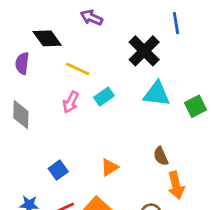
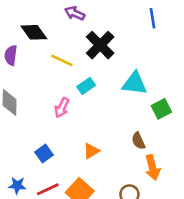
black cross: (144, 51) -> (100, 45), moved
pink arrow: (71, 102) -> (62, 108), moved
green square: (195, 106) -> (161, 109), moved

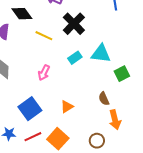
cyan rectangle: (86, 86) -> (75, 58), moved
blue square: (44, 154) -> (30, 109), size x1.6

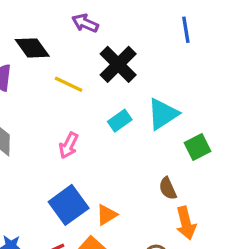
cyan triangle: (101, 54) -> (163, 114), turned -40
orange triangle: (67, 107) -> (107, 215), moved
blue square: (30, 109) -> (69, 205), moved

